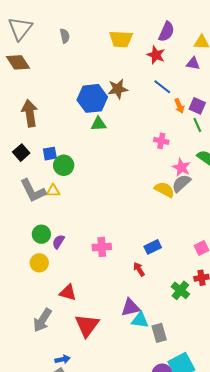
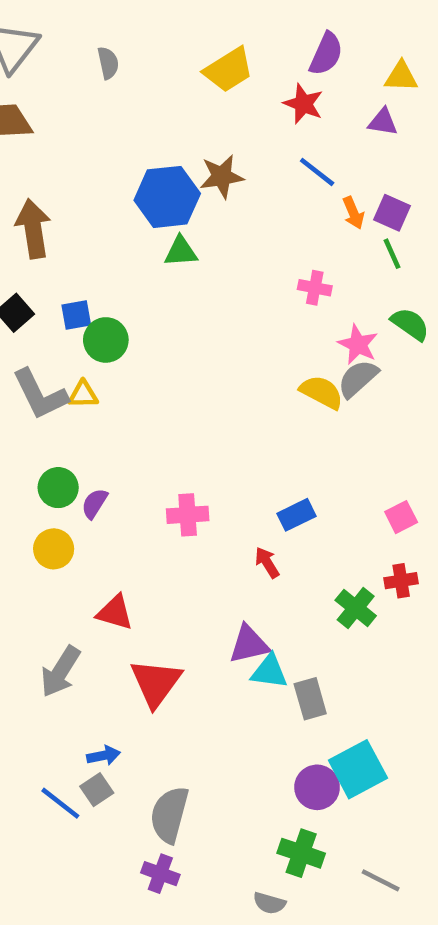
yellow trapezoid: (121, 39) -> (228, 70), turned -35

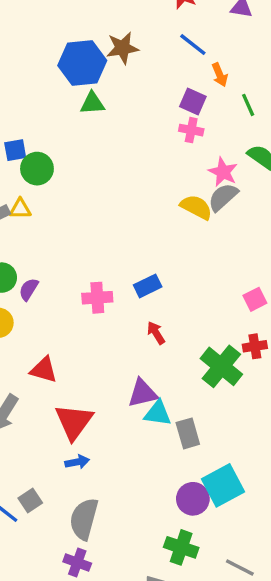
purple square: (392, 213) -> (193, 102), moved
blue rectangle: (297, 515) -> (148, 286), moved
green cross: (356, 608) -> (221, 366), size x1.4
blue arrow: (104, 756) -> (77, 462), moved

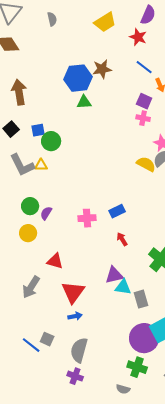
purple circle: (193, 499) -> (144, 338), size x1.5
gray square: (30, 500) -> (47, 339), turned -32

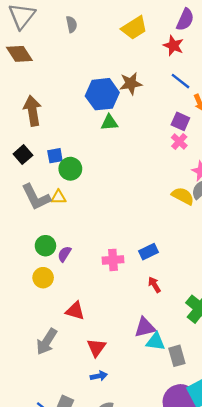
pink cross: (143, 118) -> (179, 142), turned 32
red triangle: (73, 292) -> (96, 348), size x0.7

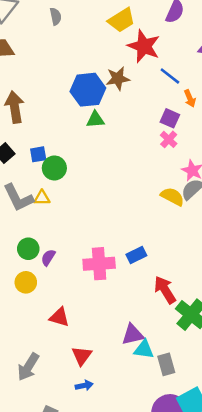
red star: (173, 46) -> (144, 46), moved, size x1.5
pink cross: (113, 260) -> (99, 264), size x1.4
red arrow: (154, 285) -> (165, 290), moved, size x1.6
gray arrow: (47, 342) -> (28, 367), moved

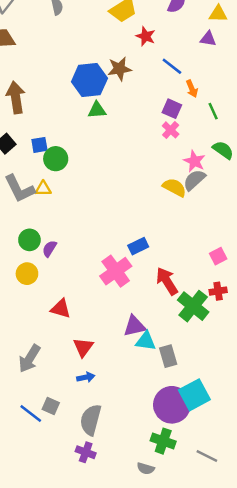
red star: (144, 46) -> (146, 36), size x0.6
pink cross: (99, 264) -> (116, 271), moved, turned -32

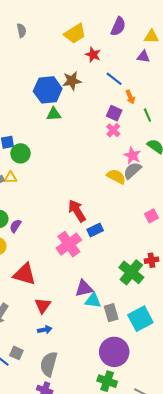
blue rectangle: (138, 246) -> (95, 230), moved
pink square: (218, 256) -> (151, 216), moved
red arrow: (167, 281) -> (77, 211), moved
red triangle: (61, 309) -> (25, 274), size x1.4
cyan square: (194, 395) -> (140, 319), moved

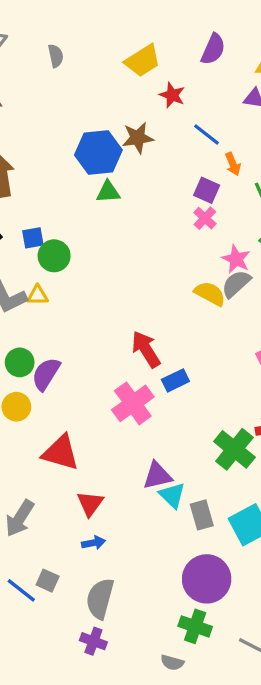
purple semicircle: (15, 226) -> (46, 374), size x1.5
cyan triangle: (93, 301) -> (172, 495), turned 36

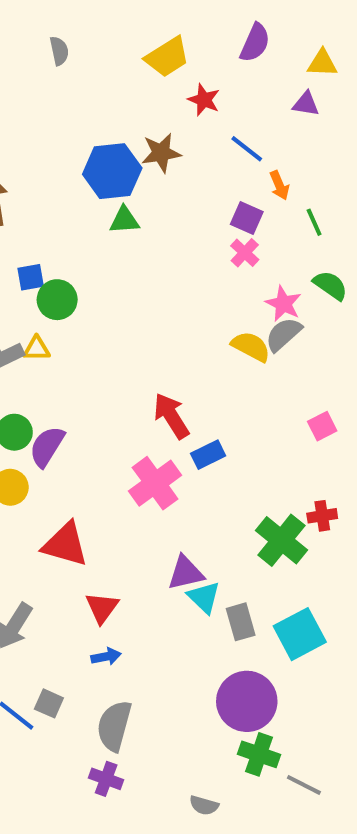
green cross: (195, 626) -> (259, 754), moved

